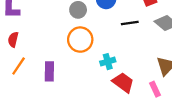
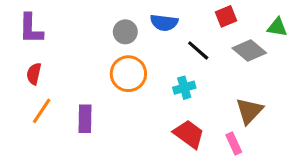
black line: (130, 23) -> (198, 50), turned 49
cyan cross: (108, 62) -> (184, 88), moved

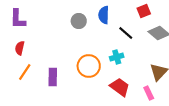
blue semicircle: (164, 23) -> (104, 15), turned 84
orange circle: (128, 74) -> (89, 66), moved

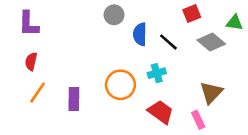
blue semicircle: (104, 15) -> (140, 34), moved
gray circle: (79, 21) -> (114, 15), moved

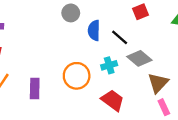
gray diamond: (211, 42) -> (139, 58), moved
pink rectangle: (198, 120) -> (164, 107), moved

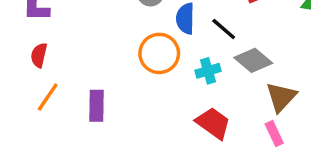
orange circle: (77, 76) -> (159, 53), moved
pink rectangle: (164, 107) -> (274, 134), moved

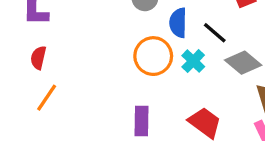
cyan cross: (208, 71) -> (193, 61), moved, turned -30
purple rectangle: (96, 106) -> (142, 121), moved

